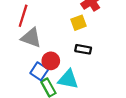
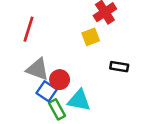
gray triangle: (31, 38) -> (38, 69), moved
black rectangle: (83, 49) -> (119, 67), moved

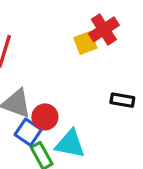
yellow square: (91, 37) -> (85, 43), moved

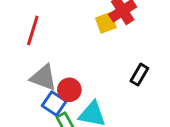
black rectangle: (122, 100) -> (139, 75), turned -70

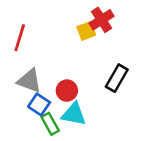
black rectangle: (139, 75) -> (117, 78), size x1.4
red circle: (69, 90) -> (67, 91), moved

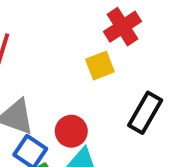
yellow square: (86, 31) -> (100, 66), moved

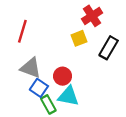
black rectangle: (145, 113) -> (109, 48), moved

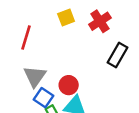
yellow square: (79, 38) -> (66, 17), moved
gray triangle: (31, 68) -> (35, 76), turned 45

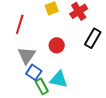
red circle: (69, 85) -> (57, 45), moved

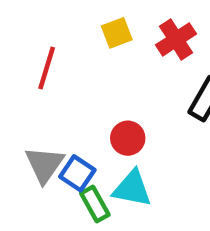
red circle: (57, 45) -> (128, 138), moved
gray triangle: (27, 55) -> (44, 164), moved

